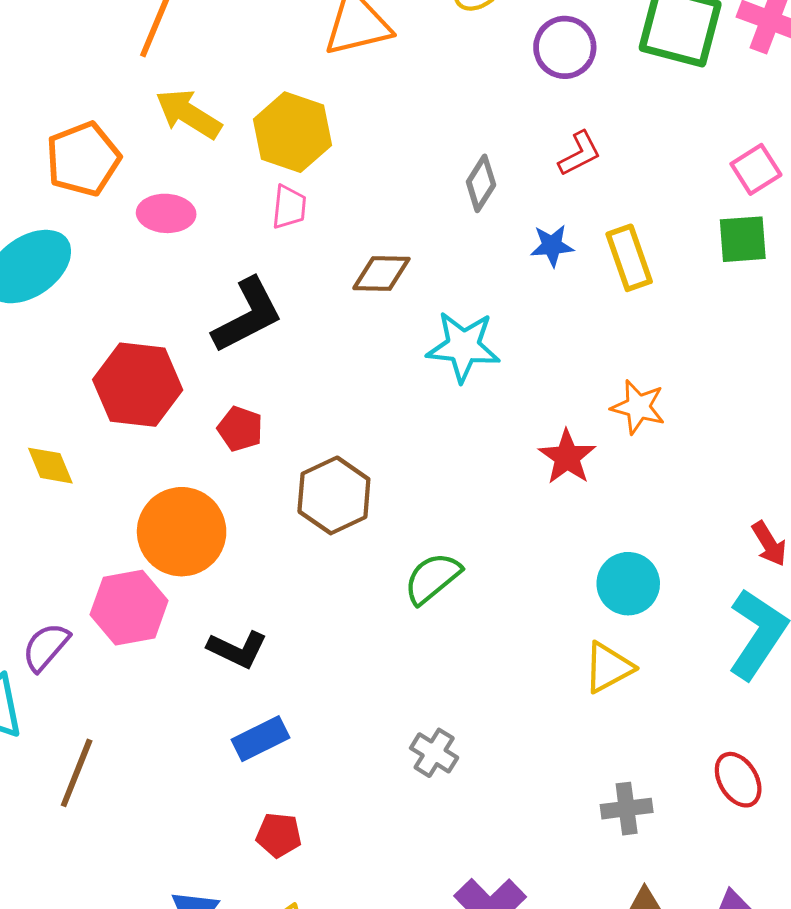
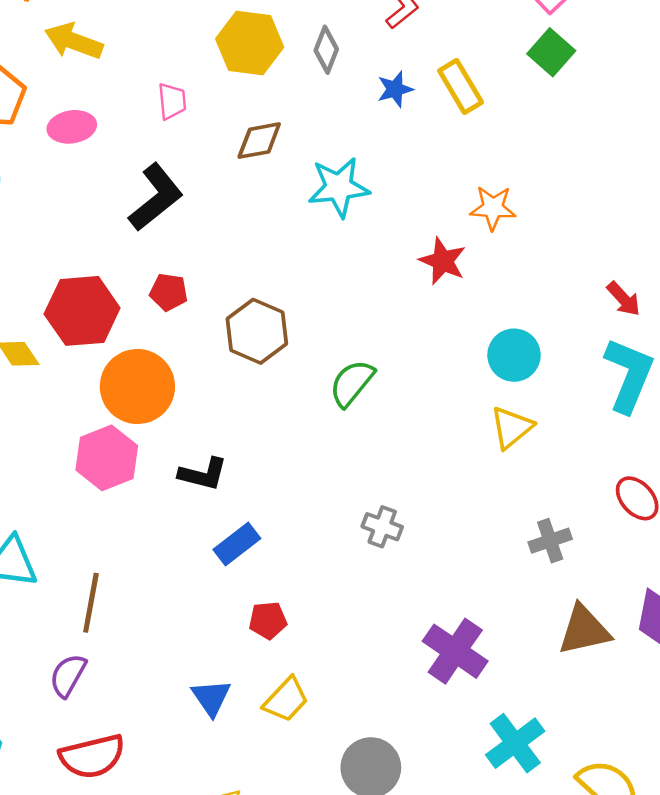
yellow hexagon: (293, 132) -> (250, 43), moved
green square: (743, 239) -> (551, 52), turned -33
red hexagon: (138, 385) -> (82, 311), moved
purple semicircle: (46, 647) -> (68, 675), moved

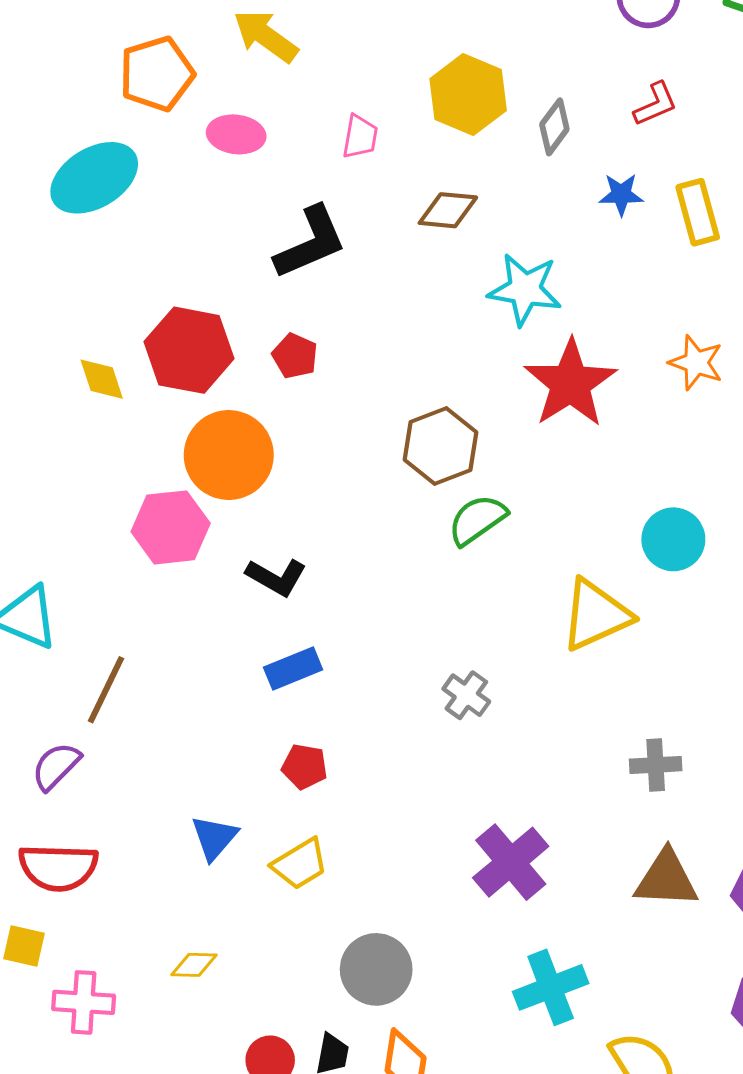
red star: (443, 261) -> (570, 383), moved, size x1.6
brown hexagon: (257, 331) -> (441, 446), moved
yellow triangle: (512, 427) -> (596, 615), moved, size x1.4

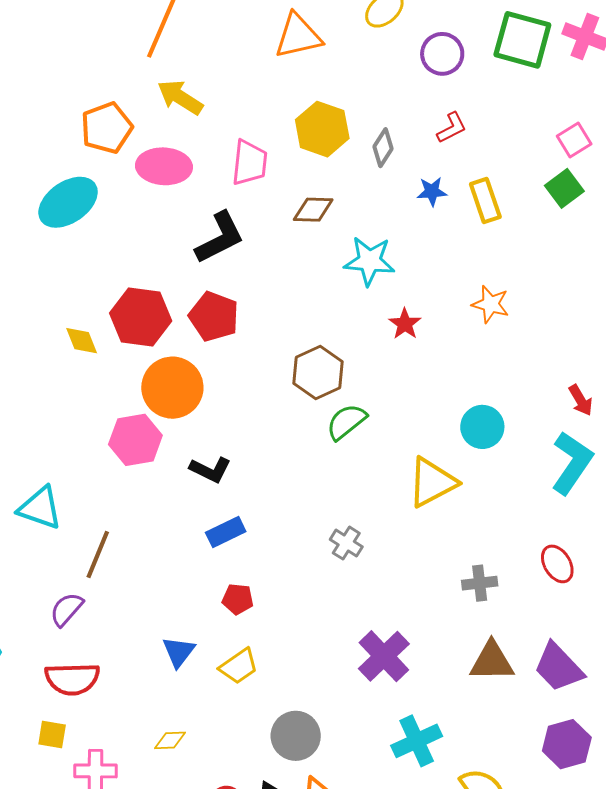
pink ellipse: (236, 134) -> (164, 166), size x1.4
pink trapezoid: (360, 137) -> (249, 163), size x1.5
red pentagon: (295, 356) -> (214, 316), size x1.6
red star: (570, 383) -> (405, 324), size x0.5

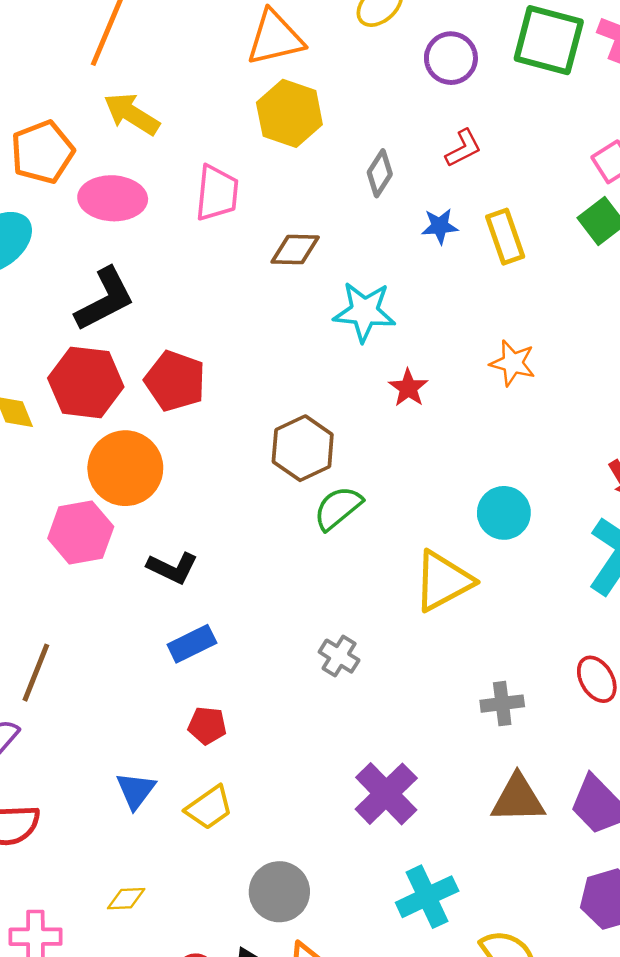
yellow hexagon: (322, 129) -> (289, 113), moved
black L-shape: (220, 238) -> (105, 299), moved

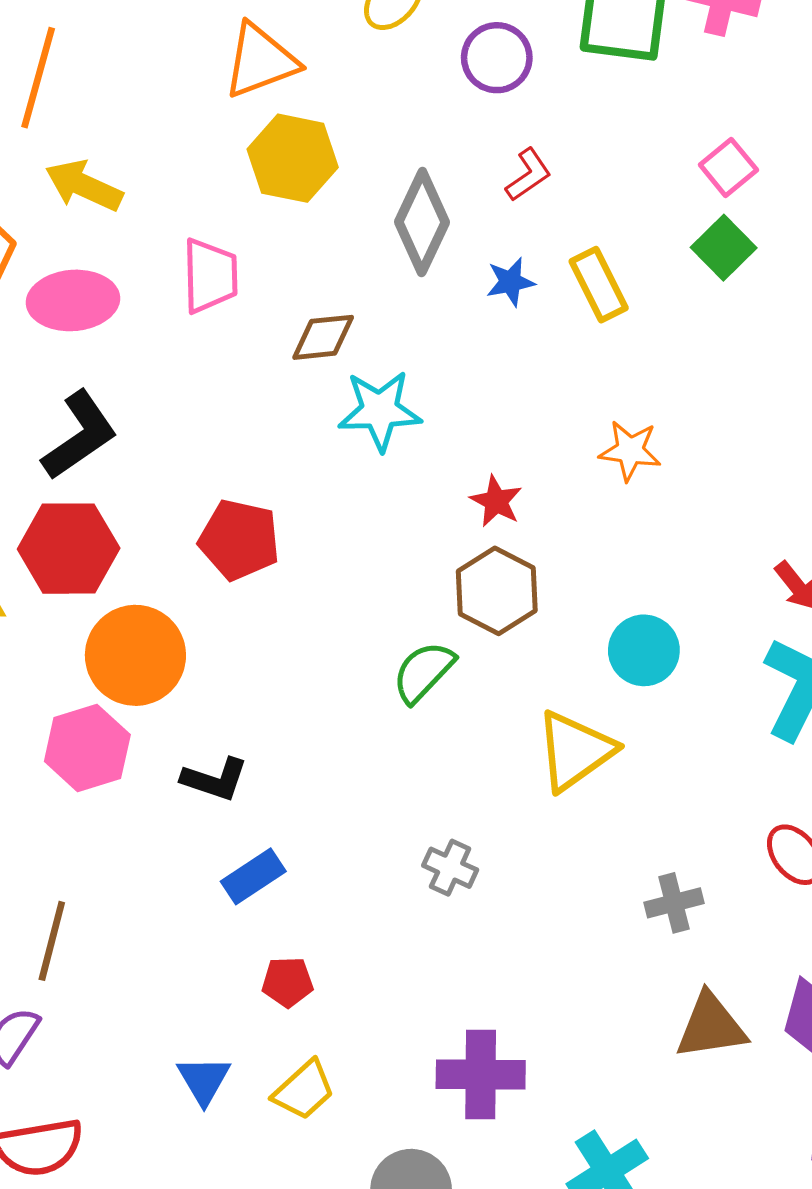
gray diamond: (380, 173) -> (422, 222), size x1.6
cyan star: (364, 312) -> (380, 411), moved
red pentagon: (175, 381) -> (239, 540), moved
brown hexagon: (303, 448) -> (497, 591), moved
purple cross: (386, 794) -> (481, 1074), moved, turned -38

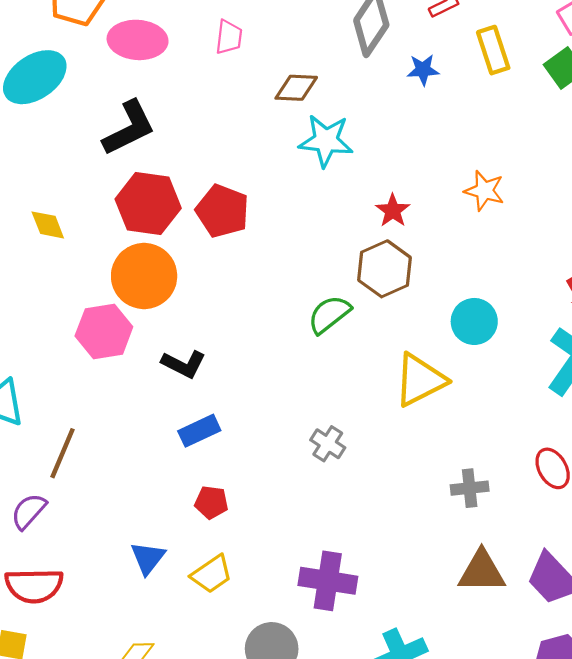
pink trapezoid: (210, 276) -> (229, 37), size x0.7
yellow rectangle: (599, 285) -> (493, 50), moved
red hexagon: (69, 549) -> (148, 204), moved

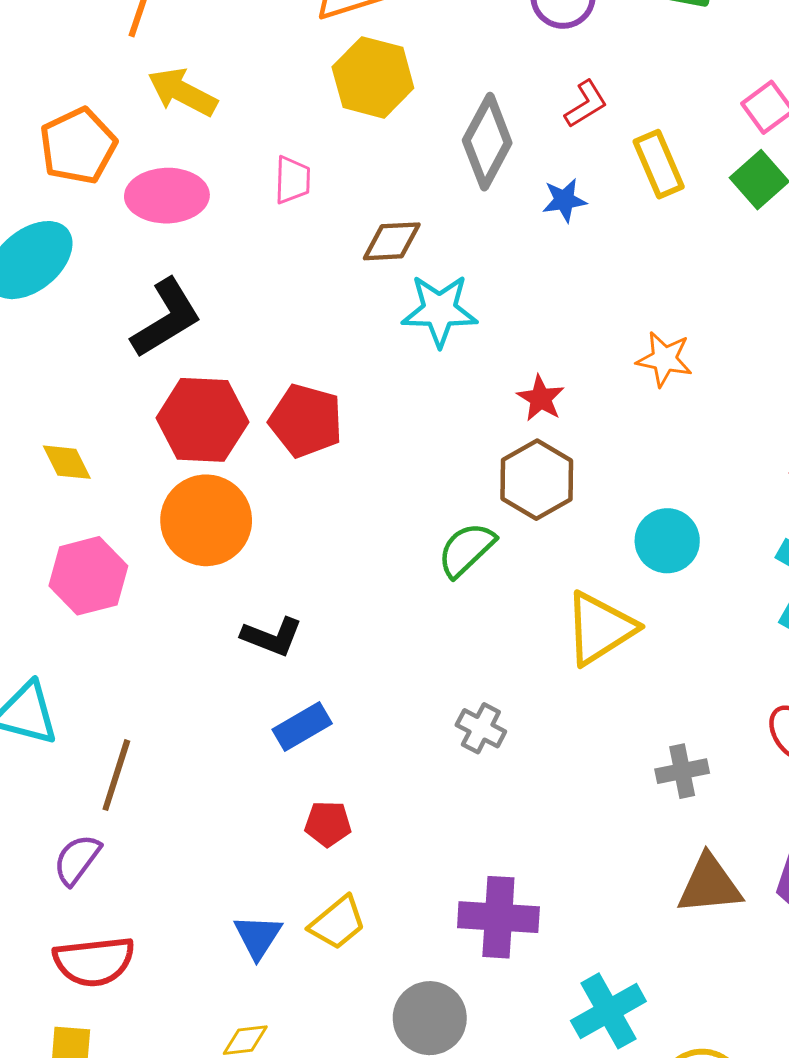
pink hexagon: (104, 331) -> (88, 576), moved
blue triangle: (148, 558) -> (258, 937), moved

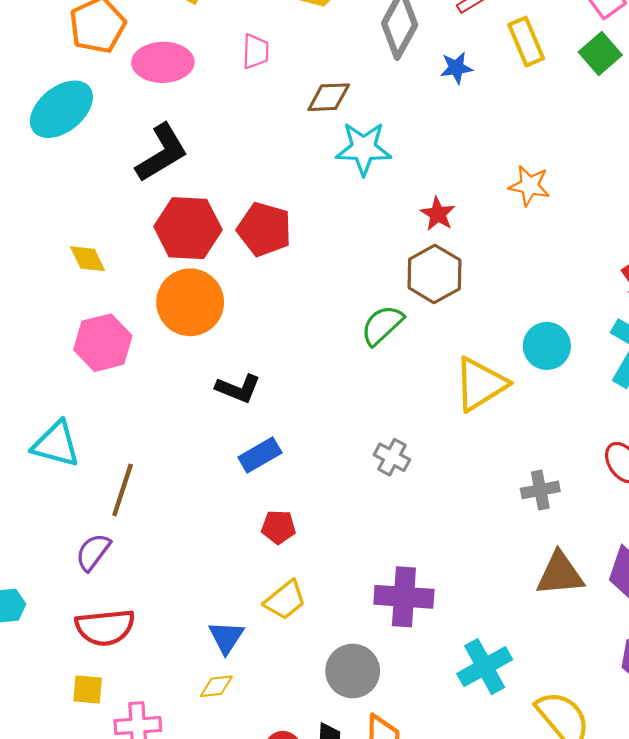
cyan circle: (667, 541) -> (547, 346), moved
blue triangle: (258, 937) -> (226, 637), moved

